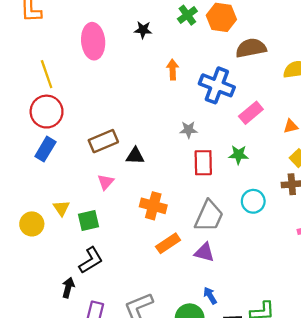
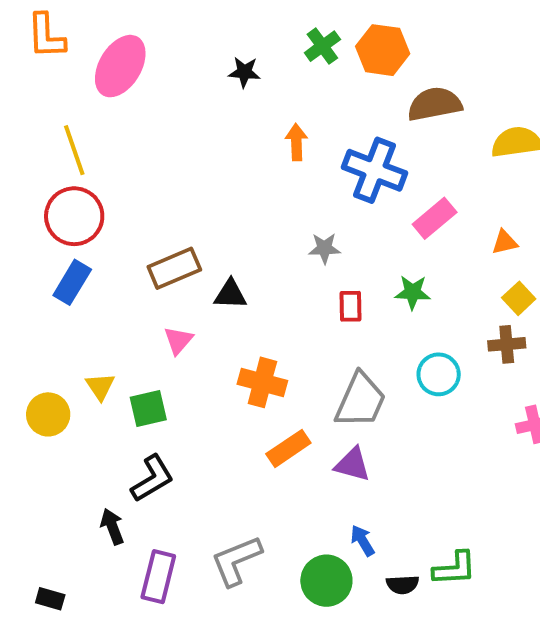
pink ellipse: (93, 41) -> (120, 66), moved, turned 36
red rectangle: (203, 163) -> (350, 306), size x0.7
black arrow: (68, 288) -> (112, 527), turned -36

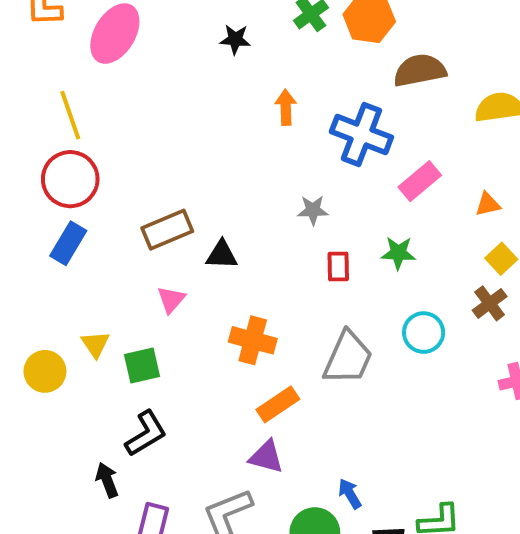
brown cross: (507, 344) -> (490, 303), turned -32
purple triangle: (352, 465) -> (266, 457), moved

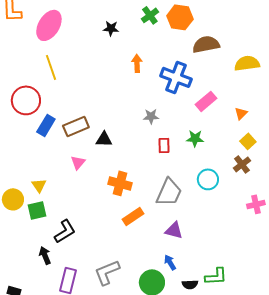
yellow line: (70, 115) -> (51, 67), moved
orange triangle: (488, 204) -> (241, 113), turned -32
blue rectangle: (68, 243) -> (46, 125), moved
green square: (142, 366) -> (37, 210), moved
purple triangle: (266, 457) -> (174, 230), moved

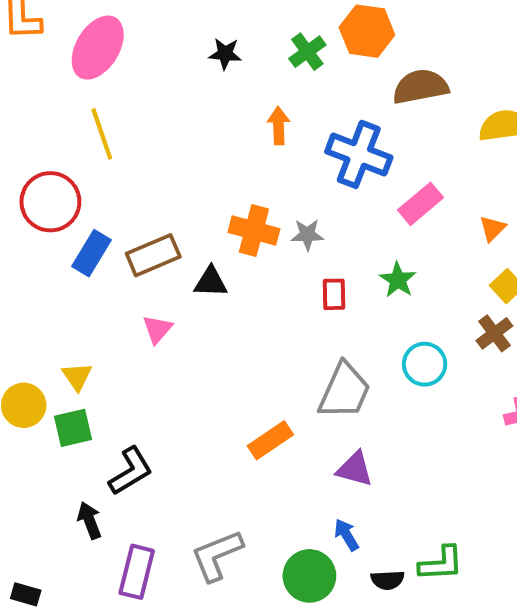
green cross: (150, 15) -> (307, 52), moved
green star: (195, 138) -> (398, 280), turned 30
orange cross: (120, 183) -> (254, 231), moved

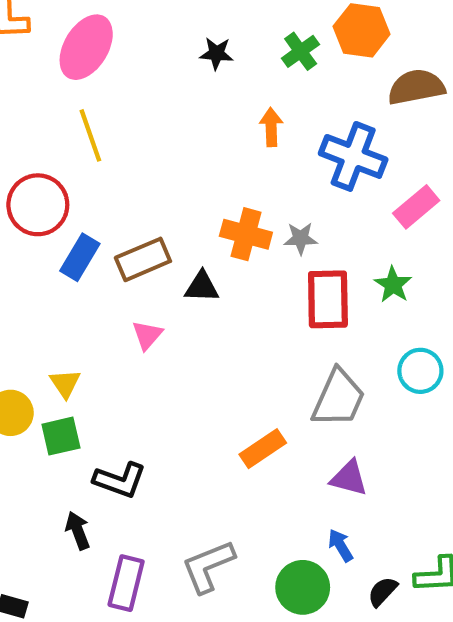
red rectangle: (334, 294) -> (328, 299), size x1.8
black L-shape: (131, 471) -> (120, 480), turned 51
black semicircle: (388, 580) -> (383, 592), turned 136

